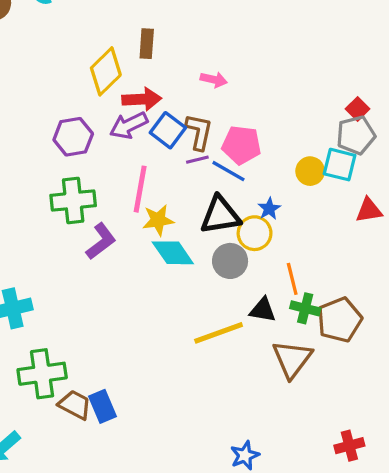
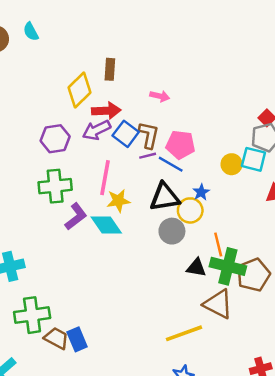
cyan diamond: (173, 253) -> (106, 225), moved
green cross: (305, 308) -> (228, 266), size x1.6
yellow line: (219, 333) -> (184, 333), moved
brown triangle: (292, 359) -> (218, 304), turned -40

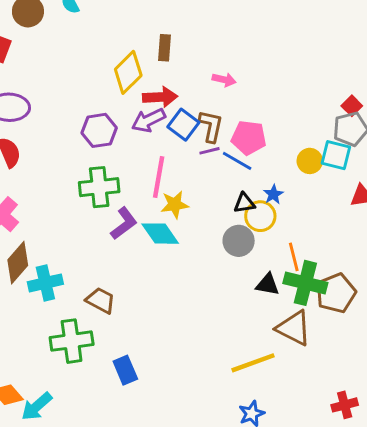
black triangle: (165, 197) -> (244, 203), moved, size x0.6
brown trapezoid: (56, 338) -> (101, 300), moved

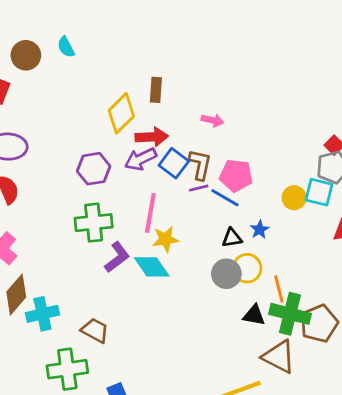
yellow circle: (260, 216) -> (247, 268), moved

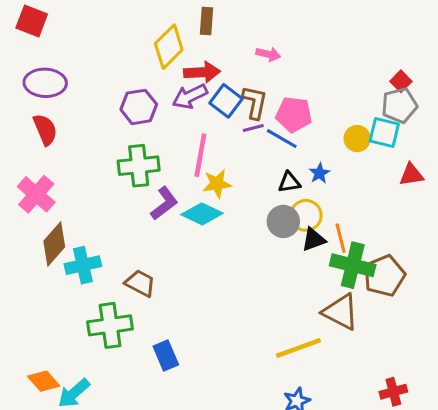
cyan diamond: (152, 267) -> (202, 214), turned -30
black triangle: (254, 315) -> (313, 240), moved, turned -30

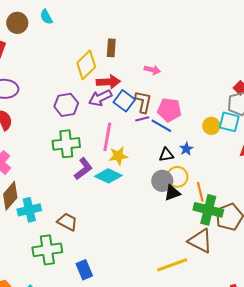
black triangle: (313, 240) -> (172, 193), moved

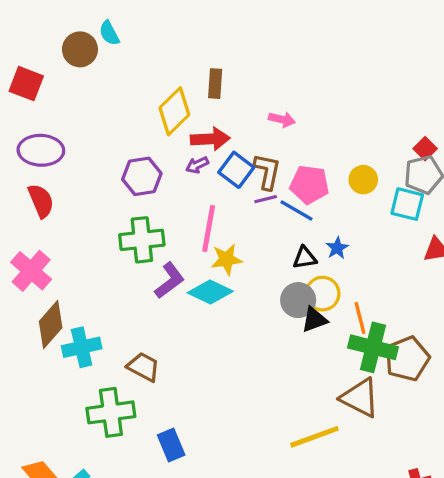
brown circle: (17, 23) -> (80, 49), moved
purple arrow: (100, 98) -> (197, 165), size x0.6
yellow circle: (211, 126) -> (363, 180), moved

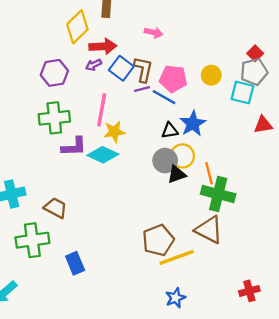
blue star: (337, 248) -> (193, 124), size x1.6
purple L-shape: (170, 281) -> (74, 147), turned 35
brown pentagon: (407, 359) -> (158, 240), moved

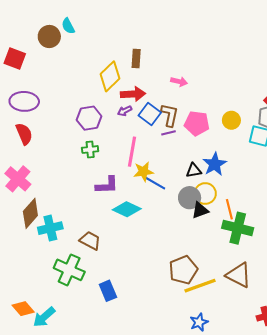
blue line: (164, 97) -> (155, 183), moved
green cross: (54, 118) -> (90, 150), moved, size x0.6
cyan diamond: (103, 155) -> (127, 209), moved
brown triangle: (209, 230) -> (239, 275), moved
green cross: (32, 240) -> (69, 270), turned 32

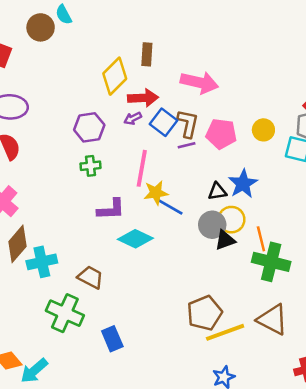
pink arrow: (179, 82) -> (199, 83), size x1.8

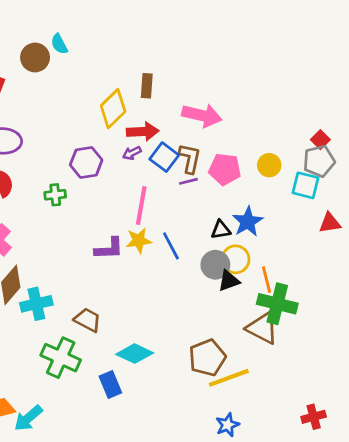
green cross: (91, 166) -> (55, 195), moved
yellow star: (156, 193) -> (139, 241), moved
blue line: (170, 207) -> (171, 246), turned 32
cyan diamond: (135, 239) -> (135, 354), moved
brown triangle: (272, 320) -> (262, 328), moved

